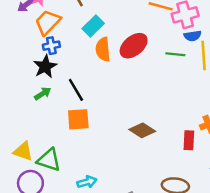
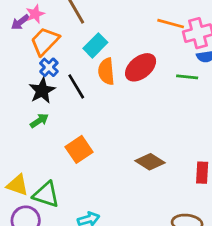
blue cross: (51, 46) -> (49, 67), turned -35
black line: (76, 90) -> (76, 86), moved
orange square: (78, 119) -> (79, 149), turned -30

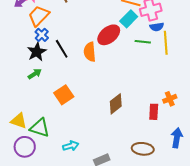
cyan rectangle: (95, 45) -> (129, 19), moved
orange semicircle: (106, 71) -> (90, 52), moved
brown diamond: (150, 162) -> (116, 104), turned -70

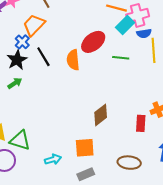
orange trapezoid: (39, 16) -> (34, 25), moved
cyan rectangle: (129, 19) -> (125, 25), moved
green line: (143, 42) -> (121, 58), moved
orange square: (64, 95) -> (85, 148), moved, turned 30

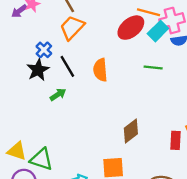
orange trapezoid: (34, 25) -> (72, 28), moved
red ellipse: (93, 42) -> (131, 28), moved
green arrow: (15, 83) -> (58, 95), moved

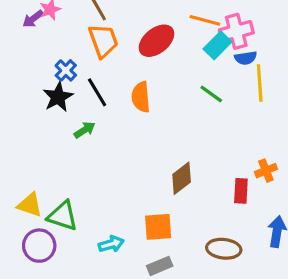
orange trapezoid: (72, 28) -> (103, 41), turned 116
red ellipse: (131, 28) -> (156, 41), moved
green line: (153, 68) -> (211, 94), turned 30

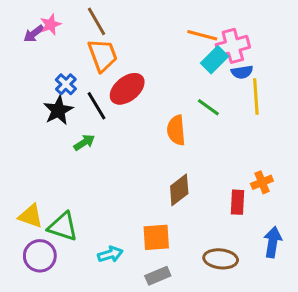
red ellipse: (156, 41) -> (127, 89), moved
orange semicircle: (141, 97) -> (176, 130), moved

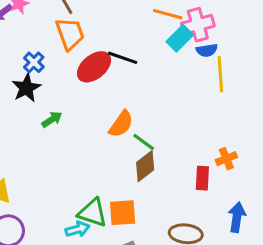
black line: (97, 106) -> (123, 58), moved, turned -40
green line: (208, 107) -> (144, 142), moved
orange semicircle: (176, 130) -> (121, 124), moved, turned -140
green triangle: (63, 227) -> (92, 213), moved

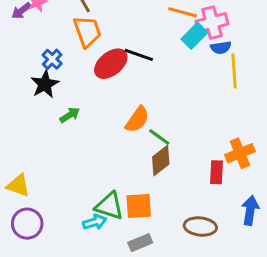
orange cross: (226, 159) -> (240, 153), size x1.4

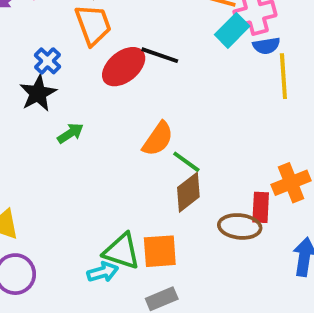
brown ellipse: (200, 227) -> (240, 226), moved

